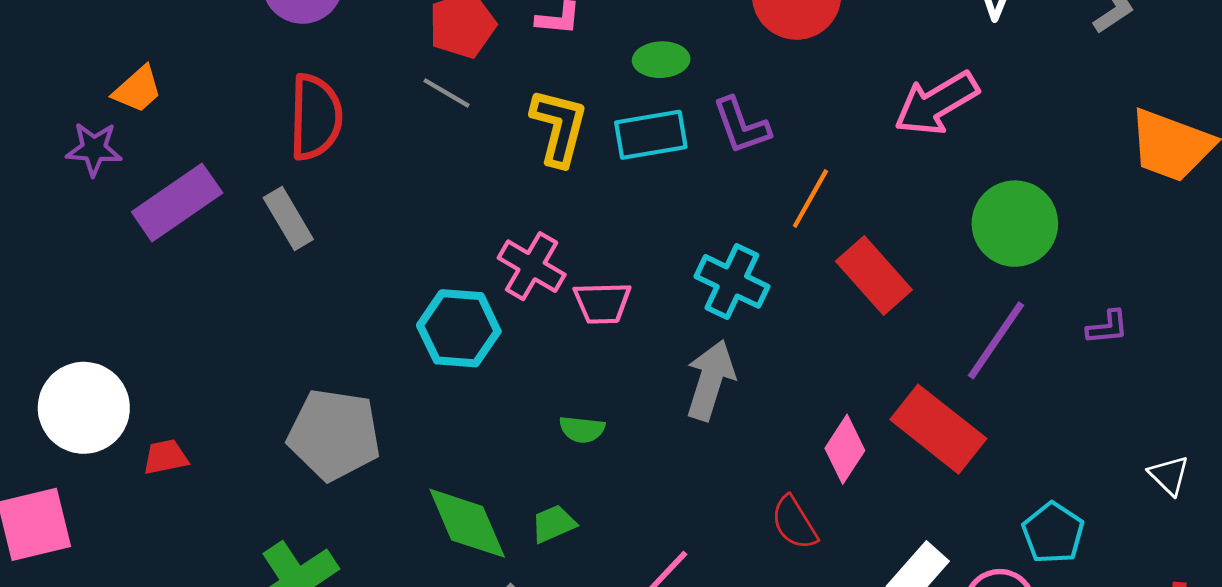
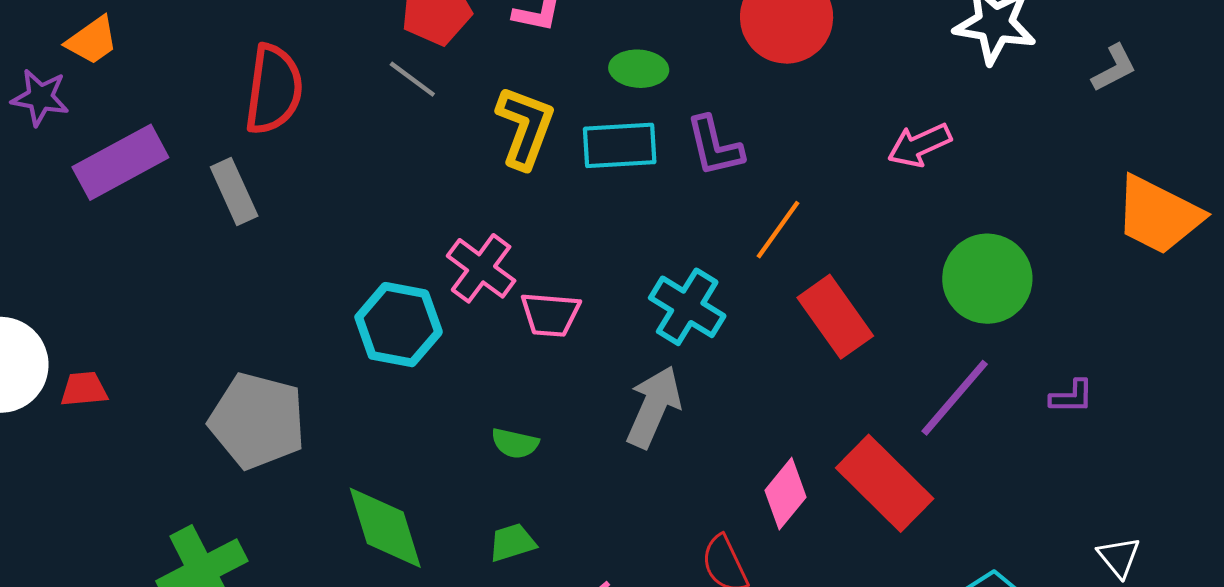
pink arrow: (936, 103) -> (919, 145), size x0.7
red trapezoid: (166, 457) -> (84, 389), moved
green trapezoid: (553, 524) -> (512, 542), moved

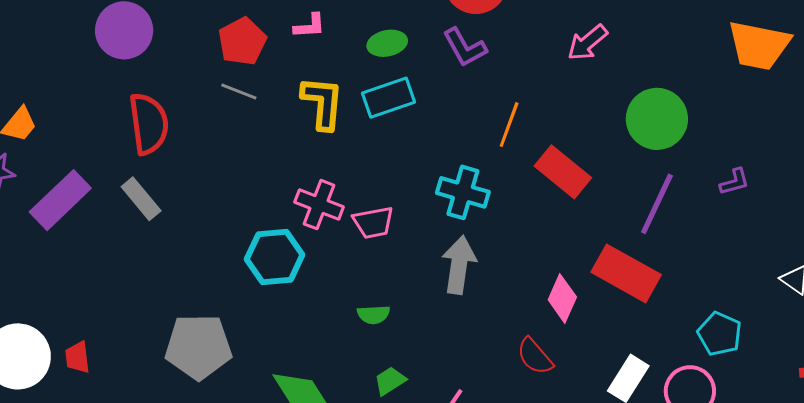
purple L-shape: (715, 146) -> (465, 47), moved
red trapezoid: (84, 389) -> (78, 357), turned -76

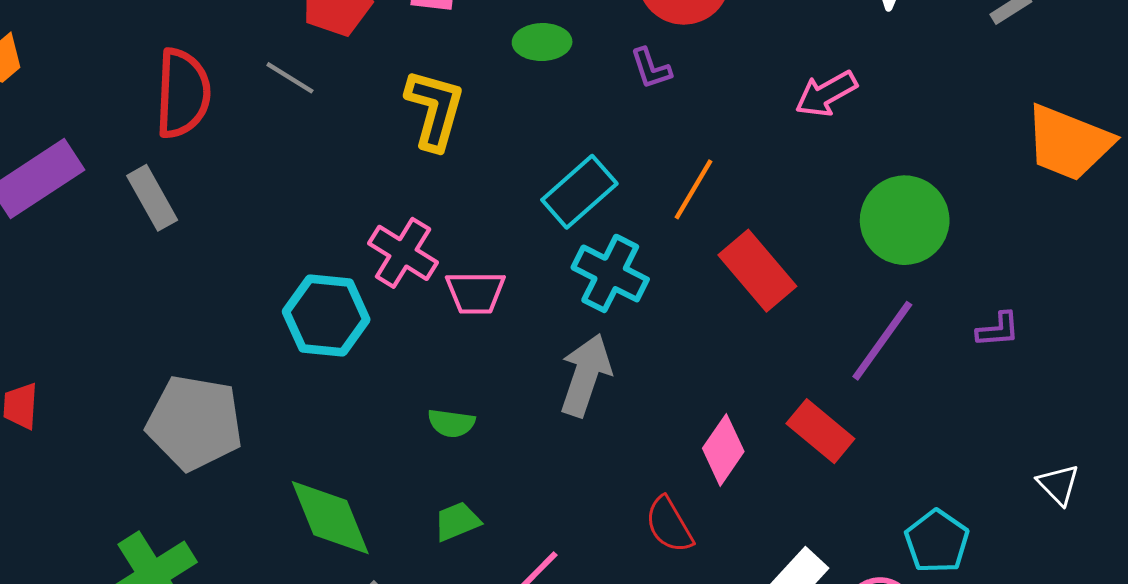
purple L-shape: (465, 47) -> (651, 68), size x0.7
gray line: (239, 92) -> (290, 78), moved
cyan rectangle: (389, 98) -> (579, 192), moved, turned -33
red rectangle: (626, 273) -> (820, 431), size x0.7

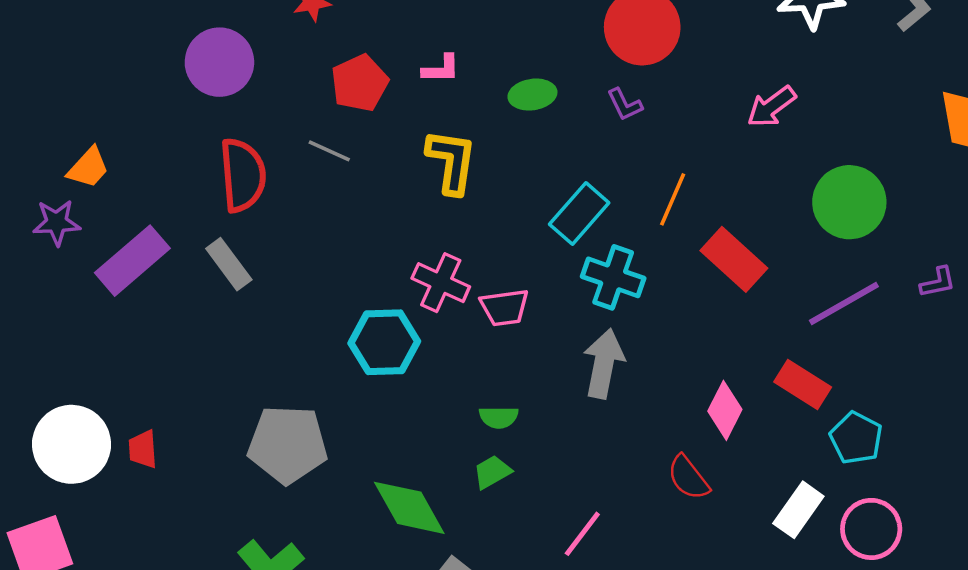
purple line: (882, 341) -> (844, 304), turned 32
green trapezoid: (457, 521) -> (492, 472), moved
cyan pentagon: (937, 541) -> (856, 438), moved

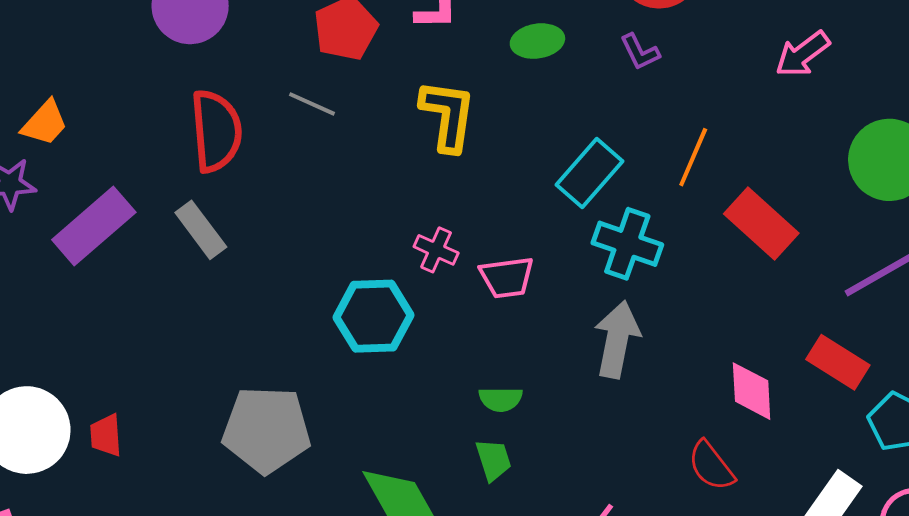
pink cross: (441, 283) -> (436, 250), size x0.7
pink diamond: (725, 410) -> (752, 391), turned -30
green trapezoid: (492, 472) -> (493, 460), turned 102

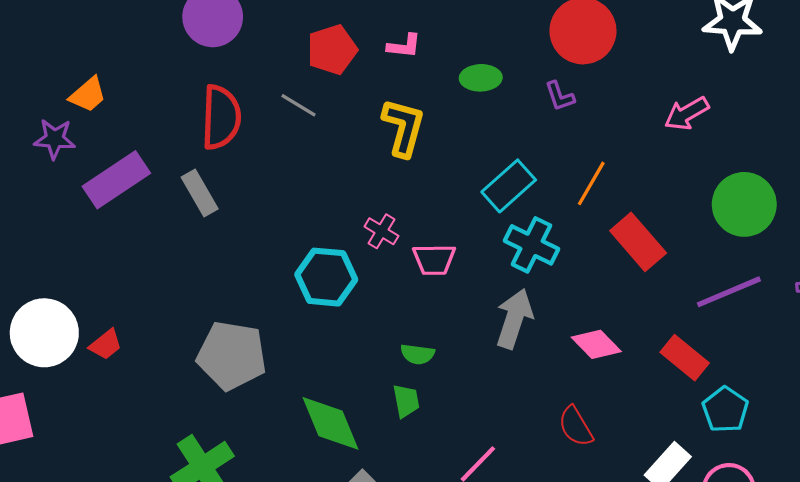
pink diamond: (752, 391) -> (596, 344), moved, turned -48
red trapezoid: (106, 435) -> (106, 344), turned -132

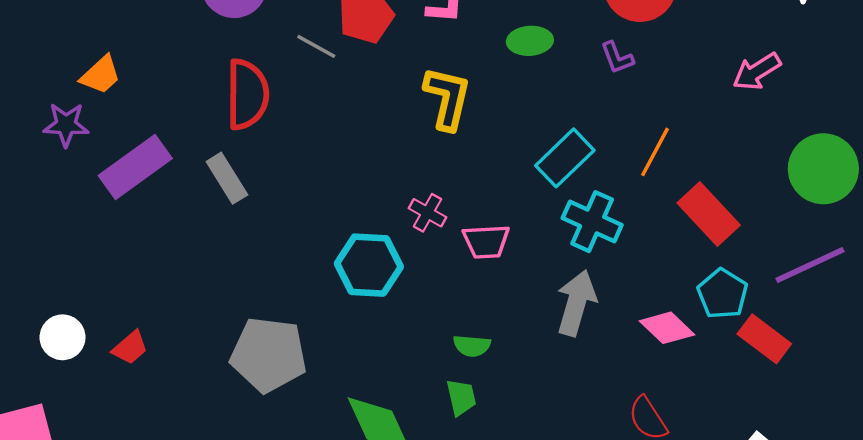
gray line: (299, 105) -> (316, 46), moved
white circle: (44, 333) -> (63, 337), size x0.6
cyan pentagon: (725, 410) -> (722, 294), moved

